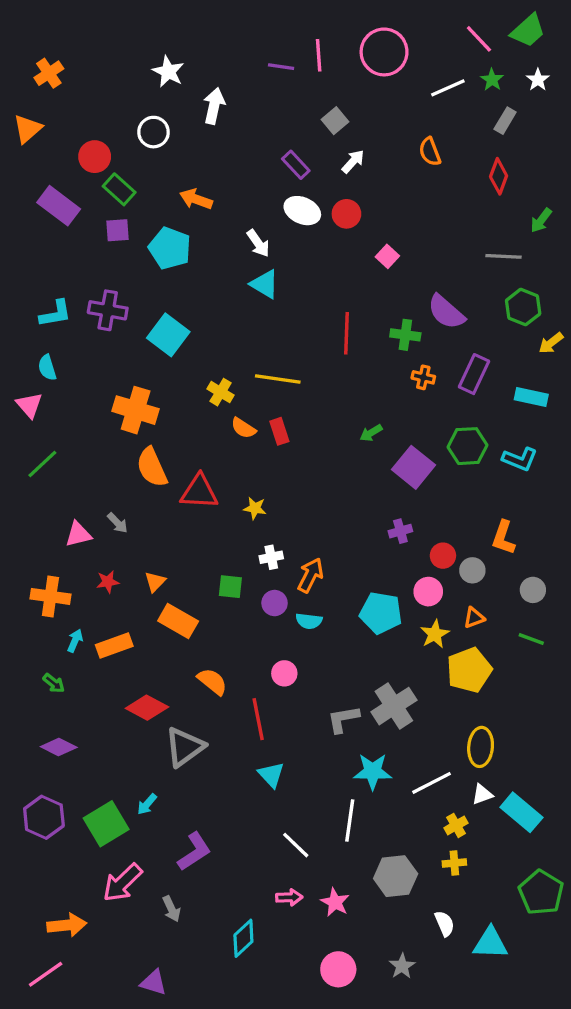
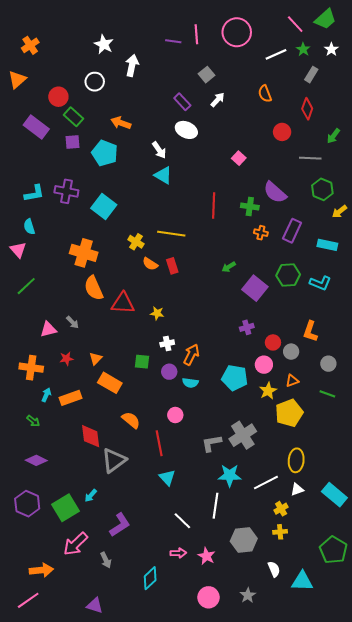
red circle: (346, 214) -> (282, 132), moved
red diamond: (147, 708) -> (91, 436), turned 55
cyan rectangle: (521, 812) -> (334, 495), moved

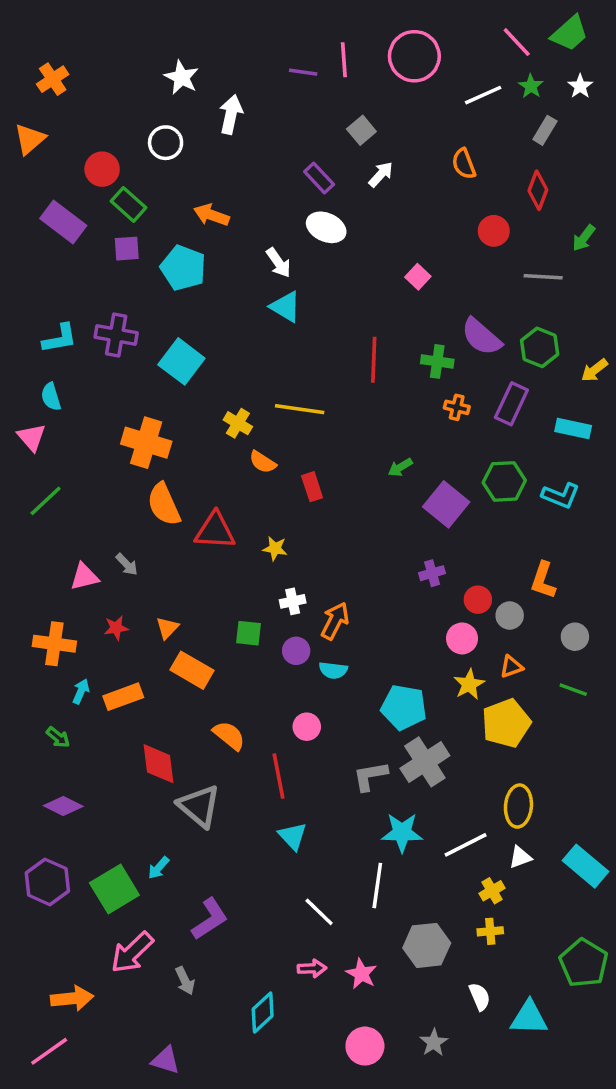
green hexagon: (322, 189) -> (540, 347), moved
red rectangle: (172, 266) -> (312, 487), moved
cyan pentagon: (235, 378) -> (404, 707), moved
gray triangle: (114, 460) -> (199, 806), turned -44

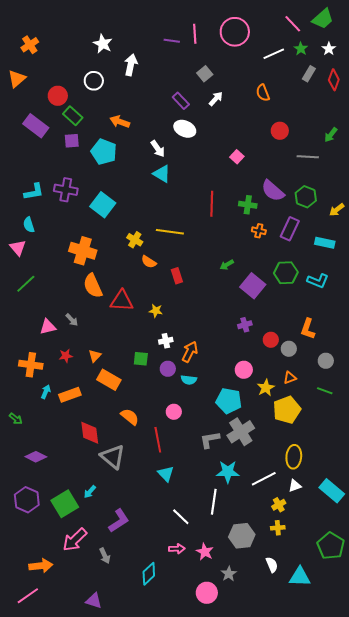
red diamond: (538, 190) -> (334, 80), moved
pink circle: (462, 638) -> (244, 370), moved
green arrow: (58, 737) -> (16, 419), moved
gray star: (434, 1043) -> (229, 574), moved

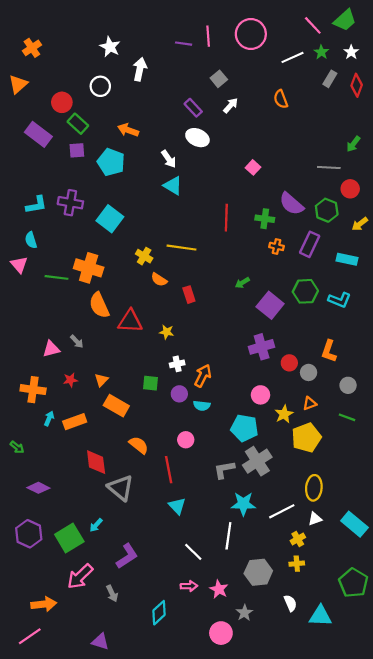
red circle: (280, 131) -> (350, 189), moved
green line: (26, 284) -> (57, 277), moved, turned 50
purple cross: (245, 325) -> (262, 347), size x1.6

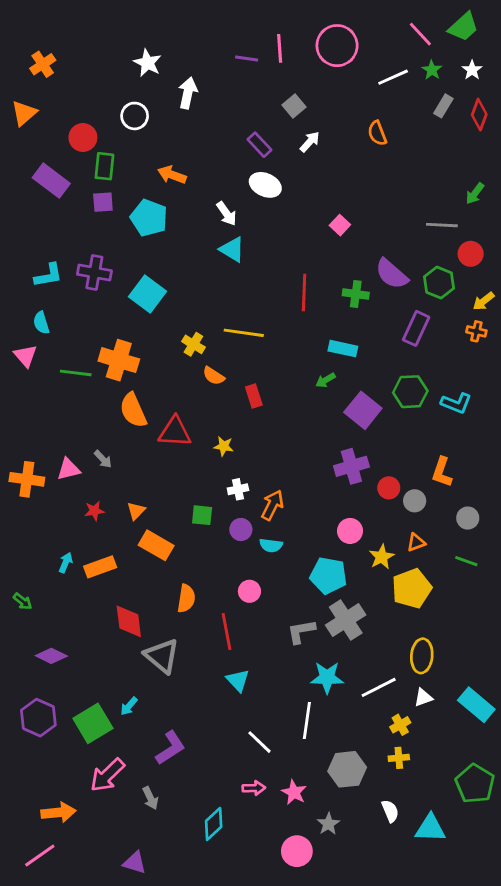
green rectangle: (78, 124) -> (104, 166), turned 54
orange cross: (276, 246) -> (476, 331), moved
cyan rectangle: (347, 259) -> (343, 349), moved
orange cross: (33, 390) -> (27, 479), moved
orange semicircle: (139, 445) -> (186, 598), turned 60

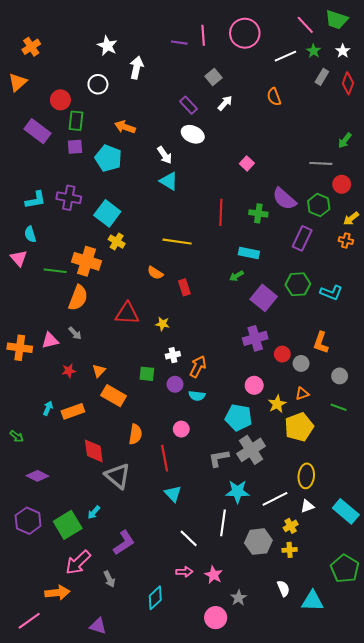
green trapezoid: (463, 27) -> (336, 20), turned 60
yellow cross: (193, 344) -> (117, 242), moved
orange semicircle: (133, 410) -> (78, 298), moved, turned -135
gray hexagon: (347, 769) -> (258, 542), moved
orange arrow: (58, 812) -> (57, 593), moved

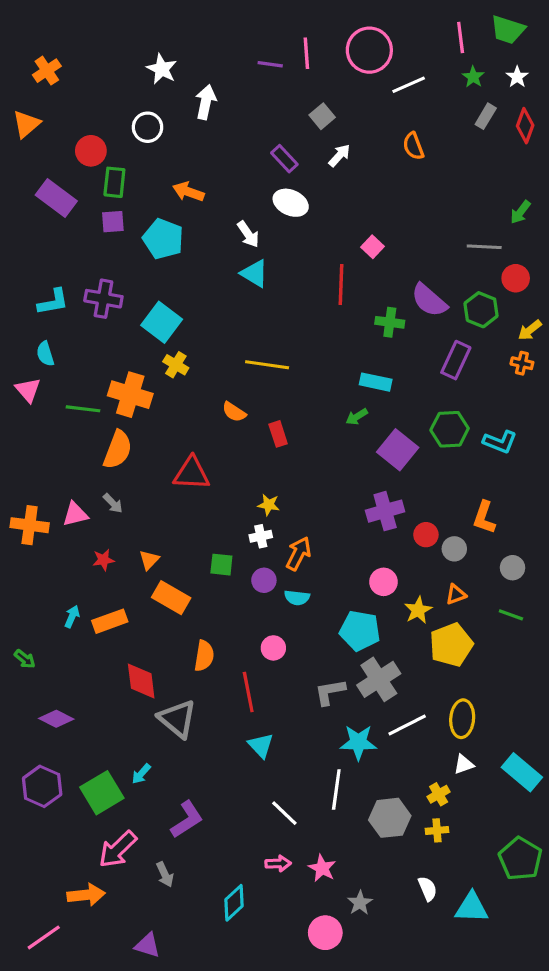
pink line: (305, 25) -> (461, 38), turned 36
white line: (285, 56) -> (409, 85), moved
red line: (221, 212) -> (341, 285), moved
yellow star: (162, 324) -> (269, 505), moved
white line: (275, 499) -> (407, 725), moved

